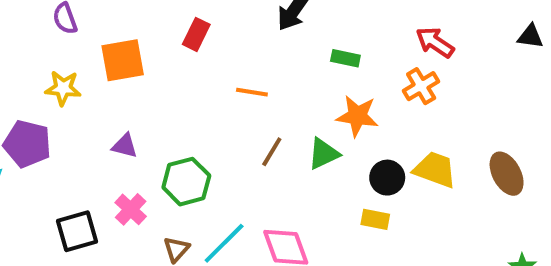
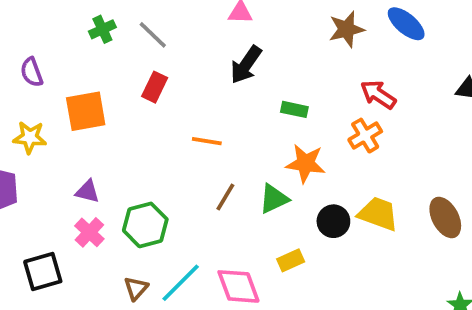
pink cross: (131, 209) -> (89, 232), moved
yellow rectangle: (375, 219) -> (291, 260), moved, turned -35

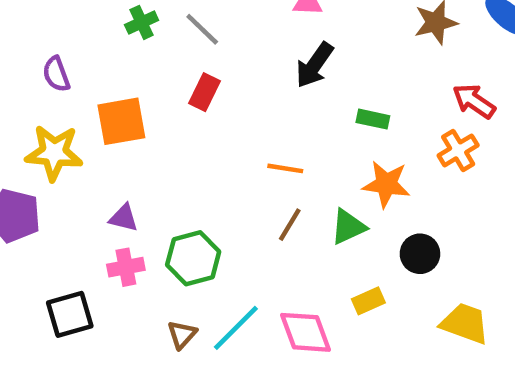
yellow star: (30, 137) -> (54, 153), size x1.4
orange line: (207, 141) -> (285, 168), moved
yellow trapezoid: (378, 214) -> (465, 323), moved
pink cross: (89, 232) -> (126, 267), turned 36

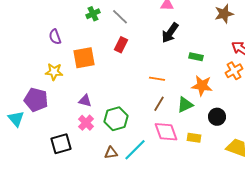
yellow star: (54, 153) -> (54, 72), size x0.7
pink cross: (126, 267) -> (86, 123), turned -35
yellow rectangle: (368, 301) -> (194, 138), turned 32
pink diamond: (305, 332) -> (166, 132), moved
brown triangle: (182, 335) -> (111, 153), turned 40

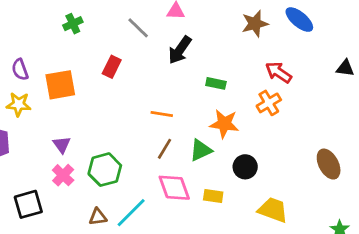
gray line: (120, 17) -> (138, 28), moved
purple semicircle: (55, 37) -> (20, 70), moved
purple triangle: (85, 101) -> (62, 145), turned 40

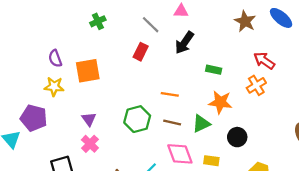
brown star: (255, 24) -> (245, 21), turned -30
red rectangle: (112, 67) -> (141, 52), moved
brown line: (165, 149) -> (172, 122), turned 72
green hexagon: (105, 170) -> (137, 119), moved

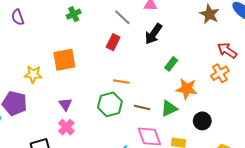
purple semicircle: (55, 58) -> (18, 17), moved
green rectangle: (214, 70) -> (171, 64), moved, turned -64
orange line: (170, 94) -> (121, 82), moved

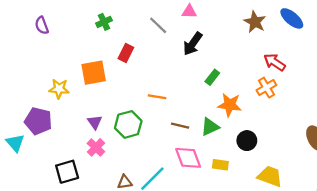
red rectangle: (113, 42) -> (126, 53), moved
green hexagon: (110, 104) -> (128, 124), moved

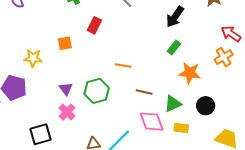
black arrow: (193, 44) -> (175, 17), moved
orange square: (94, 73) -> (65, 43), size x0.6
green triangle: (210, 127) -> (173, 104), moved

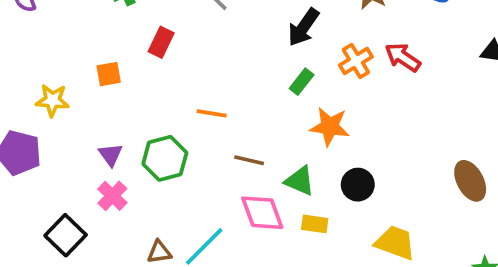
orange cross: (224, 57) -> (356, 61), moved
green triangle: (173, 104) -> (300, 181), turned 48
black square: (40, 134) -> (66, 235), turned -30

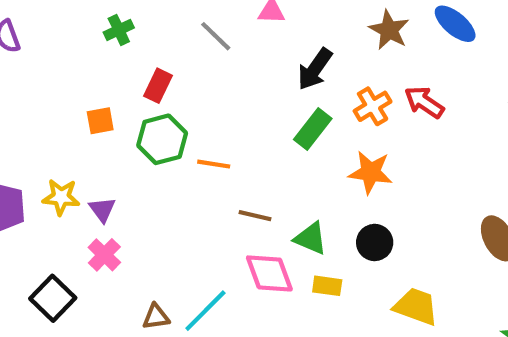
green rectangle: (302, 82) -> (313, 129), size x1.4
yellow star: (52, 100) -> (61, 197), moved
orange star: (330, 127) -> (371, 172), moved
green hexagon: (165, 158) -> (162, 139), moved

